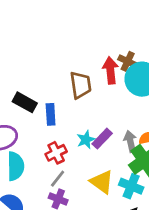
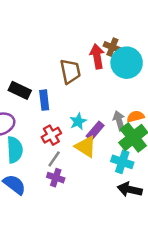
purple rectangle: (102, 139) -> (95, 131), moved
yellow triangle: (102, 182) -> (86, 147), moved

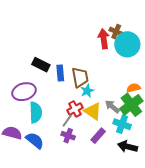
brown trapezoid: (70, 71) -> (80, 77), moved
gray arrow: (119, 121) -> (112, 106), moved, turned -35
purple rectangle: (95, 131) -> (98, 136), moved
red cross: (51, 135) -> (75, 109), moved

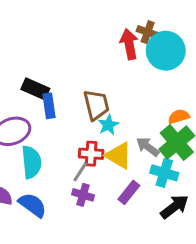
blue rectangle: (60, 73) -> (49, 106), moved
red cross: (75, 109) -> (91, 154), turned 35
black arrow: (128, 147) -> (175, 207), turned 132

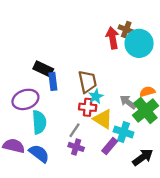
gray arrow: (148, 147) -> (128, 102), moved
red cross: (91, 154) -> (88, 107), moved
cyan cross: (164, 173) -> (124, 132), moved

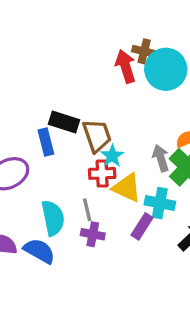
black rectangle: (43, 69) -> (64, 122), moved
gray arrow: (128, 102) -> (161, 158), turned 42
cyan semicircle: (39, 122) -> (53, 218), moved
gray line: (75, 130) -> (87, 210), turned -40

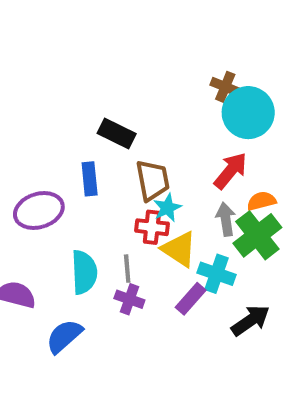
red arrow: (125, 66) -> (231, 171), moved, turned 48
black rectangle: (64, 122) -> (117, 134), moved
blue semicircle: (39, 251) -> (64, 336), moved, turned -80

